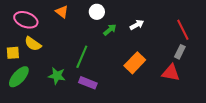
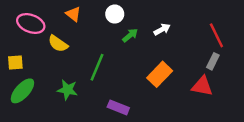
yellow semicircle: (33, 44) -> (58, 44), moved
purple rectangle: (88, 83) -> (118, 107), moved

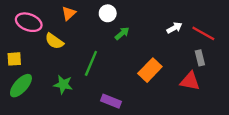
orange triangle: (73, 14) -> (69, 13), turned 40
white arrow: (162, 29) -> (174, 28), moved
red line: (216, 35) -> (203, 33), turned -35
gray rectangle: (213, 61) -> (200, 58), turned -40

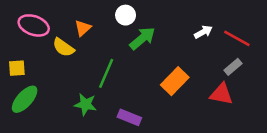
orange triangle: (69, 13) -> (83, 28), moved
green arrow: (122, 33) -> (142, 38), size x1.5
gray rectangle: (200, 58) -> (233, 67), turned 64
green star: (63, 84) -> (85, 104), moved

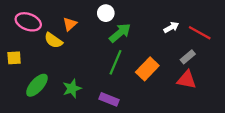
gray rectangle: (233, 67) -> (188, 57), moved
green line: (106, 73) -> (116, 62), moved
green ellipse: (25, 99) -> (37, 85), moved
green star: (85, 104) -> (72, 88), turned -30

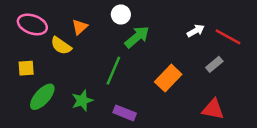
yellow square: (14, 58) -> (26, 68), moved
green line: (116, 62) -> (113, 71), moved
red triangle: (187, 80) -> (213, 109), moved

